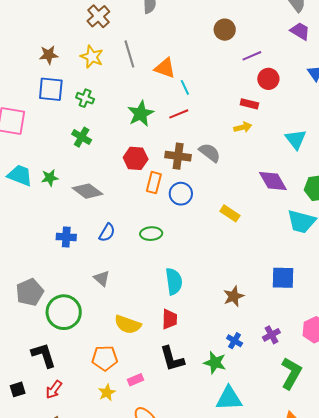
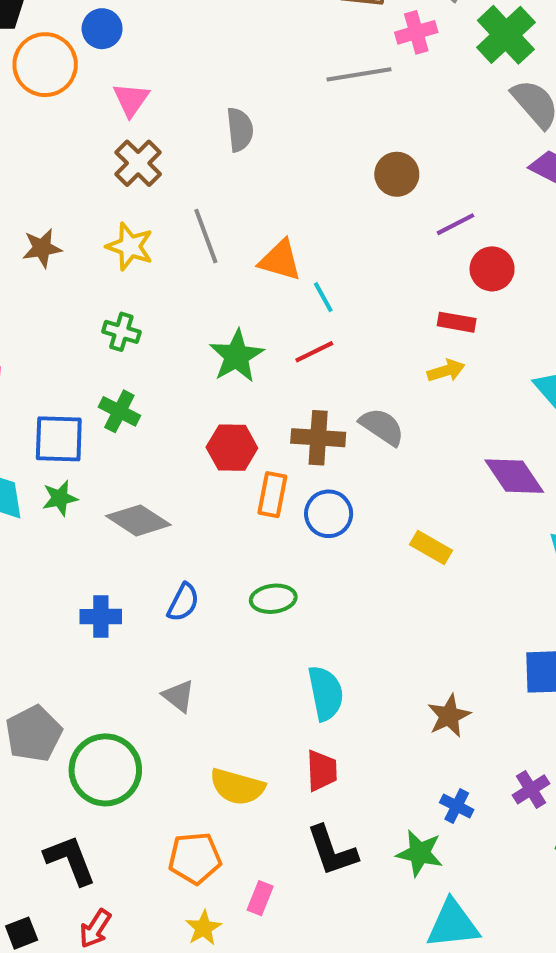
blue square: (51, 89) -> (59, 439), moved
pink rectangle: (135, 380) -> (260, 898), turned -42

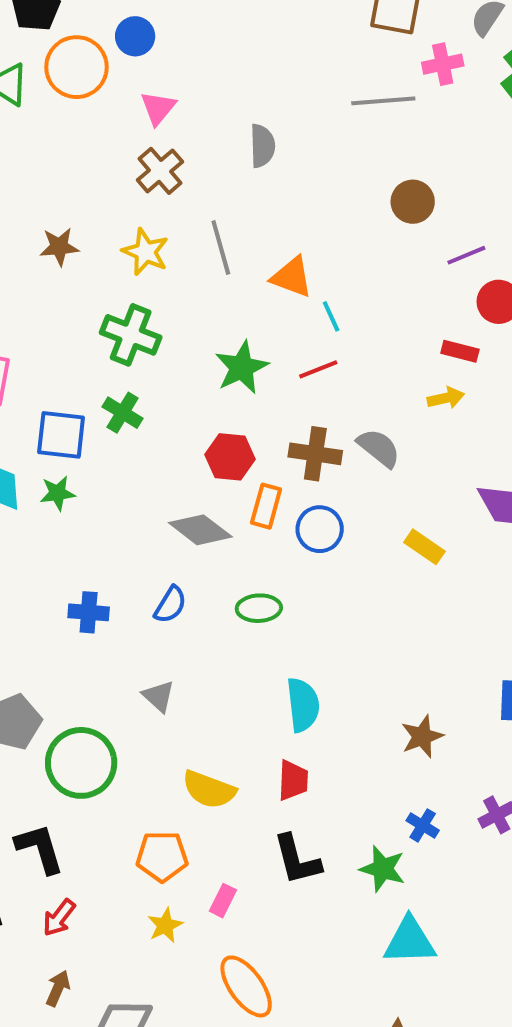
green cross: (121, 332) -> (131, 335), size x1.6
gray diamond: (138, 520) -> (200, 530), moved
yellow rectangle: (431, 548) -> (424, 547), moved

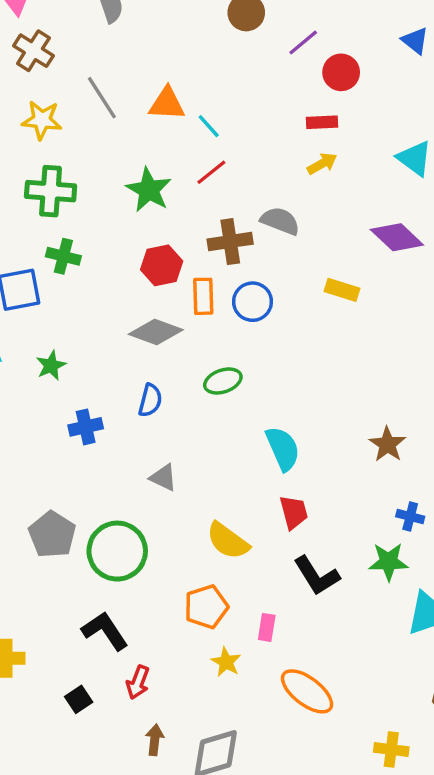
green star: (58, 493) -> (51, 365), moved
yellow semicircle: (209, 790) -> (228, 541), turned 33

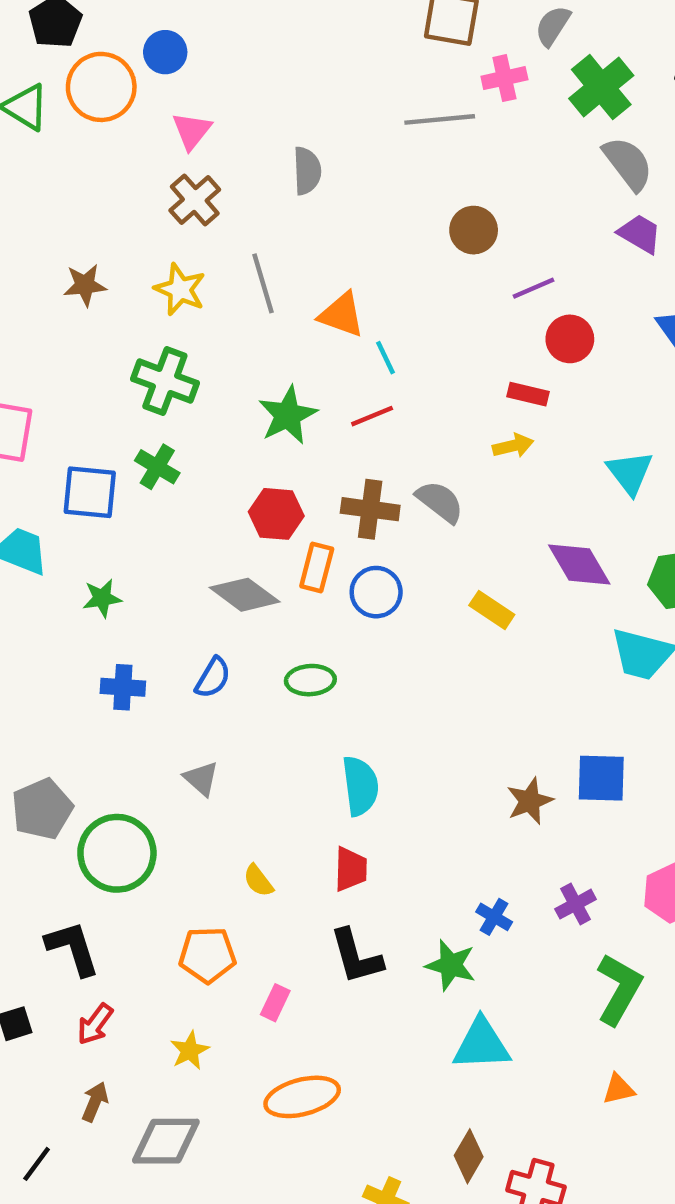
brown star: (387, 444) -> (530, 801), moved
yellow semicircle: (228, 541) -> (258, 881), size x0.6
yellow star: (226, 662) -> (190, 1051), moved
orange ellipse: (307, 691) -> (302, 1097), turned -68

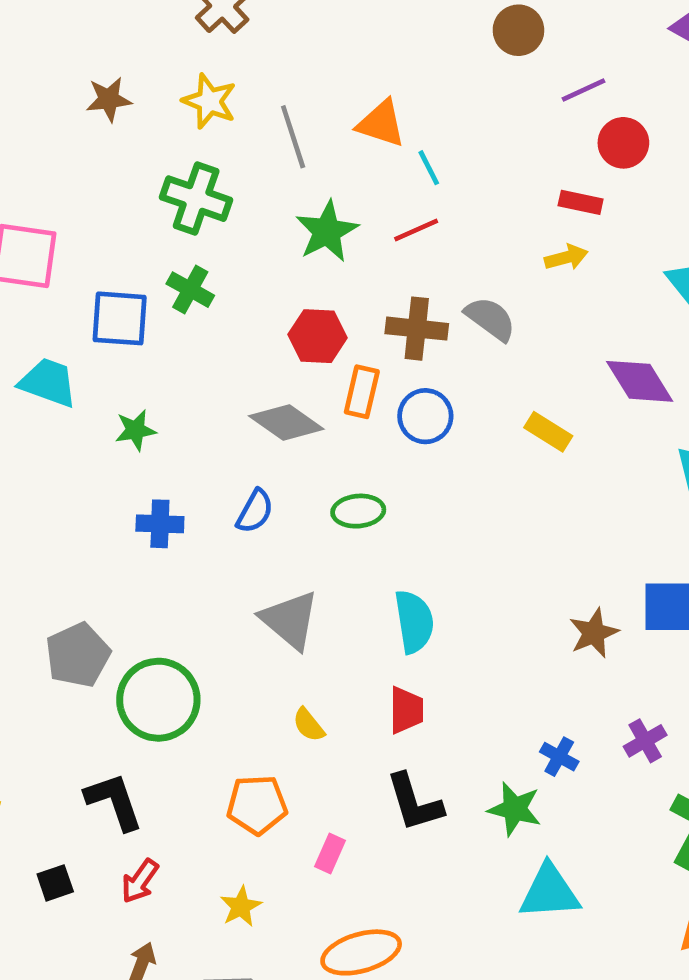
gray line: (263, 283) -> (293, 137), moved
gray triangle: (201, 779) -> (290, 620), moved, size x1.6

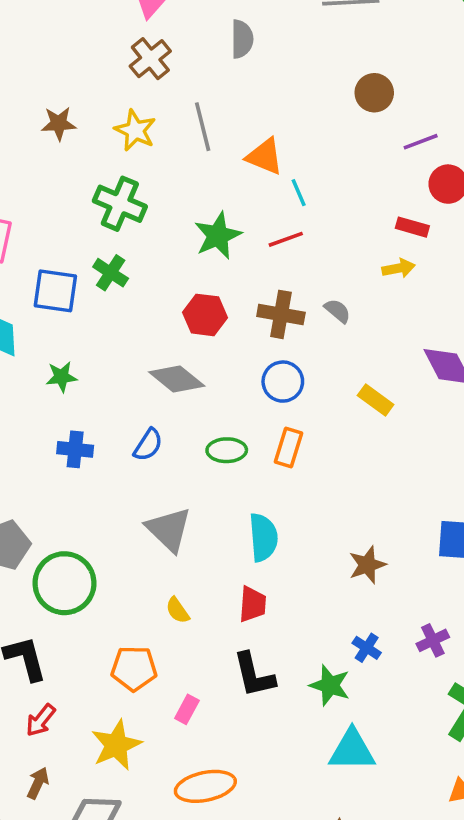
gray line: (293, 137) -> (203, 127), moved
gray semicircle: (490, 319) -> (338, 311), size x0.7
orange rectangle: (362, 392) -> (289, 447), moved
brown star: (594, 633) -> (367, 565), moved
yellow star: (241, 907) -> (116, 745), size x1.6

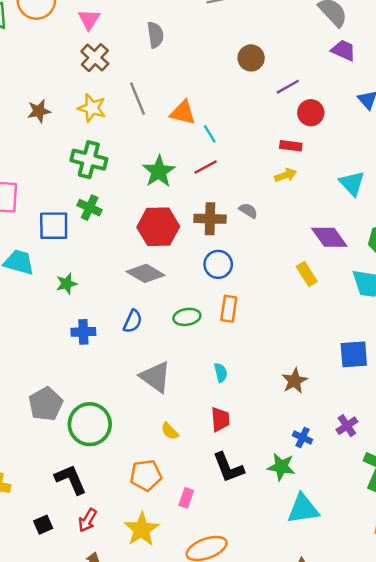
red hexagon: (205, 315) -> (158, 227), size x1.4
yellow rectangle: (376, 400) -> (307, 274), moved, turned 30
cyan semicircle: (263, 537) -> (221, 373), size x0.6

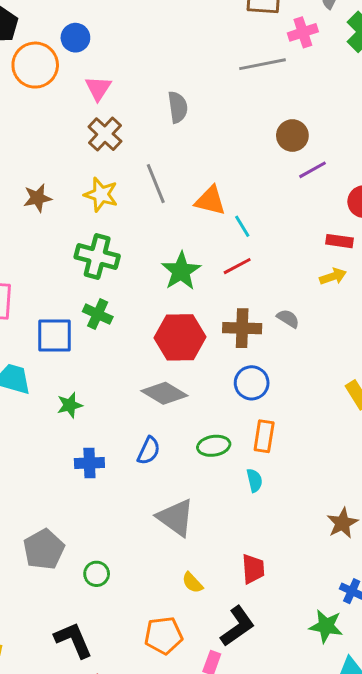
purple line: (288, 87) -> (313, 170), moved
cyan semicircle: (221, 373) -> (255, 480), moved
green circle: (90, 424) -> (97, 574), size x0.5
black L-shape: (228, 467) -> (237, 626), moved, turned -104

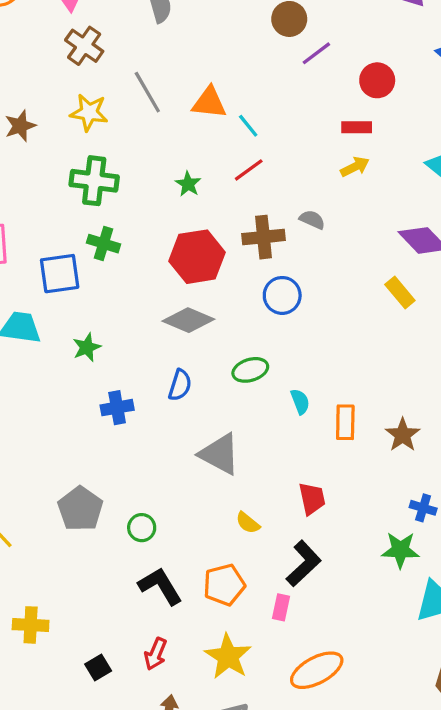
green star: (181, 271) -> (188, 184), size x0.6
orange rectangle: (264, 436) -> (345, 422), moved
black L-shape: (73, 640) -> (160, 586), moved

